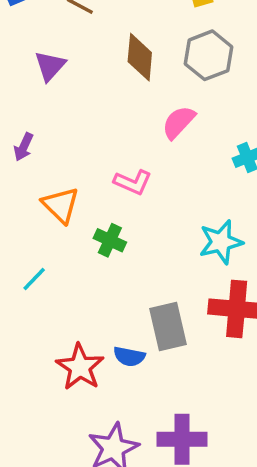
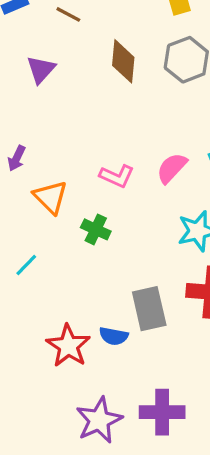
pink semicircle: (179, 122) -> (172, 168), moved
purple arrow: (24, 147) -> (17, 158), moved

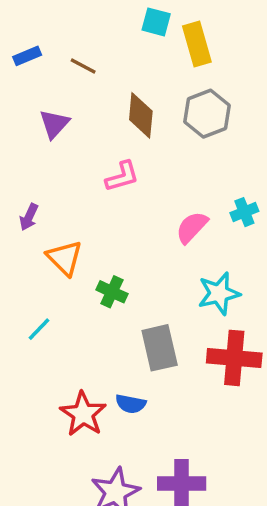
pink L-shape: (117, 176) -> (122, 176), moved, turned -40
gray rectangle: (149, 309) -> (160, 348), moved

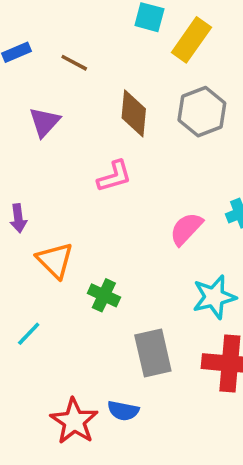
yellow rectangle: (197, 44) -> (191, 40), turned 51
purple arrow: (29, 217) -> (18, 218), turned -32

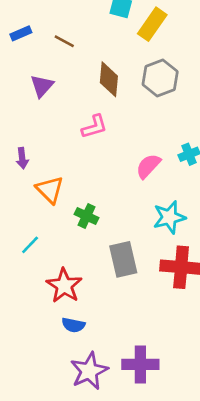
blue semicircle: (123, 411) -> (73, 325), moved
red star: (74, 421) -> (64, 286), moved

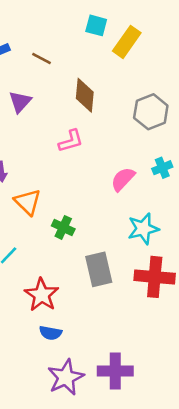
gray hexagon: (160, 78) -> (151, 112), moved

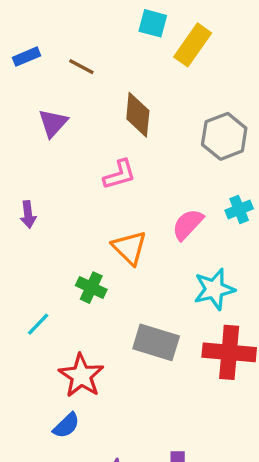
orange triangle: (28, 202) -> (129, 248), moved
green cross: (63, 227) -> (91, 288), moved
gray rectangle: (99, 269) -> (156, 342), turned -60
blue semicircle: (50, 333) -> (66, 425), moved, turned -55

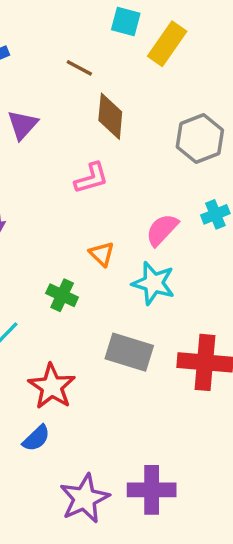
brown line: (81, 67) -> (79, 68), moved
orange triangle: (129, 248) -> (102, 254), size x0.7
cyan star: (214, 289) -> (153, 283), moved, turned 30

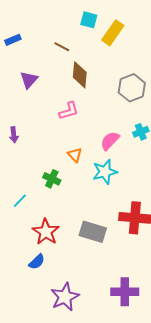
cyan star: (153, 283) -> (105, 172), turned -30
gray rectangle: (129, 352) -> (93, 232), moved
purple cross: (152, 490) -> (125, 292), moved

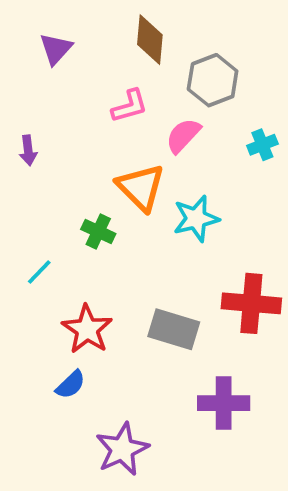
gray hexagon: (132, 88) -> (213, 80), moved
pink semicircle: (110, 141) -> (183, 136), moved
orange triangle: (75, 155) -> (141, 187), size x1.8
purple cross: (125, 292) -> (224, 403), moved

